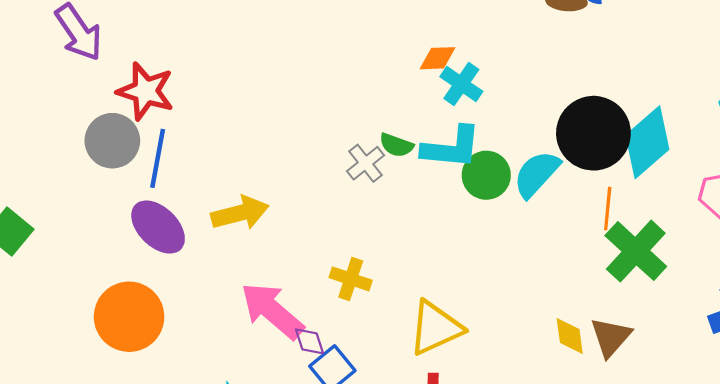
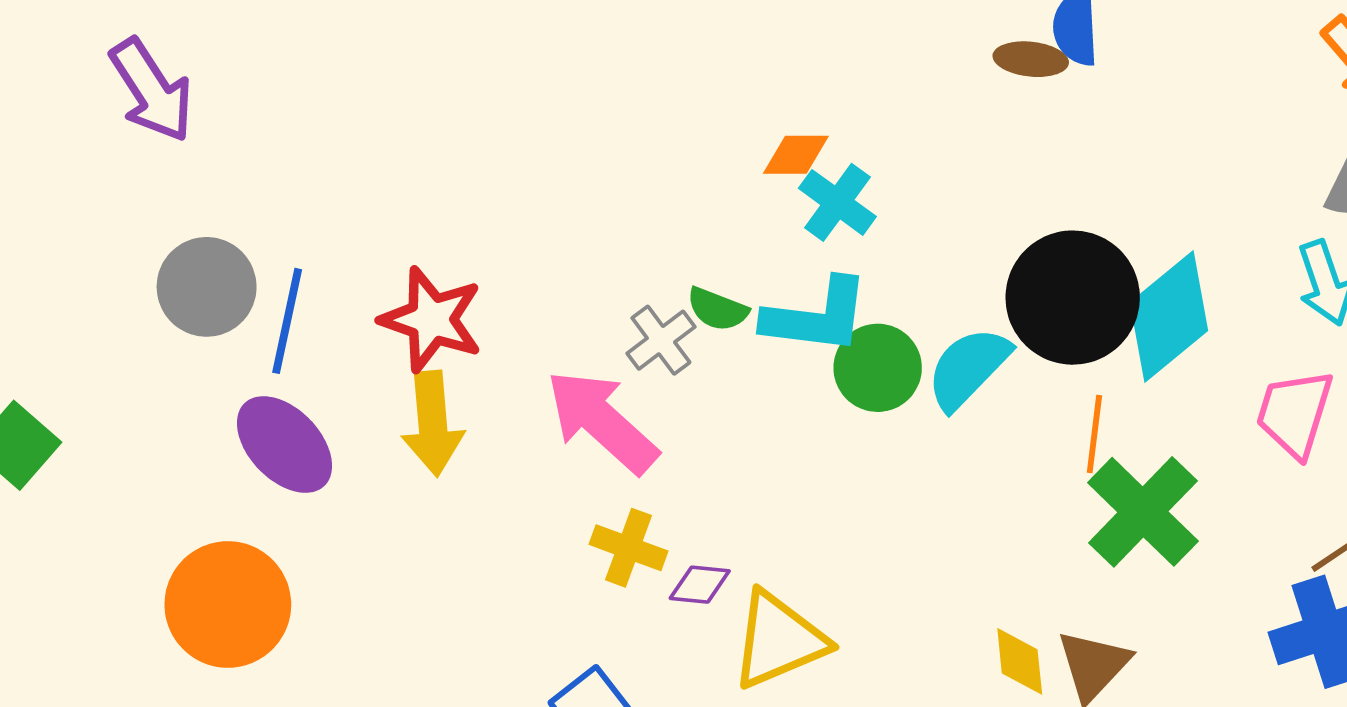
red star: (146, 91) -> (431, 320), moved
yellow arrow: (240, 213) -> (433, 423), turned 98
pink arrow: (272, 311) -> (602, 421), moved
purple diamond: (309, 341) -> (700, 585), moved, turned -68

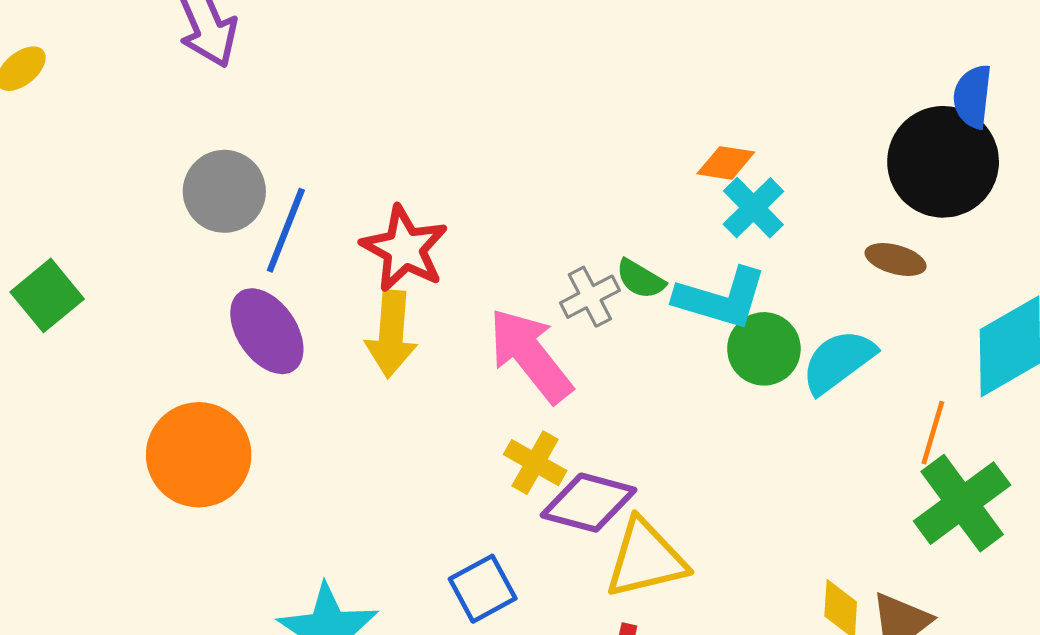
brown ellipse: (1031, 59) -> (896, 260), moved
black circle: (1073, 298) -> (943, 162), moved
purple diamond: (700, 585) -> (588, 503), size x1.8

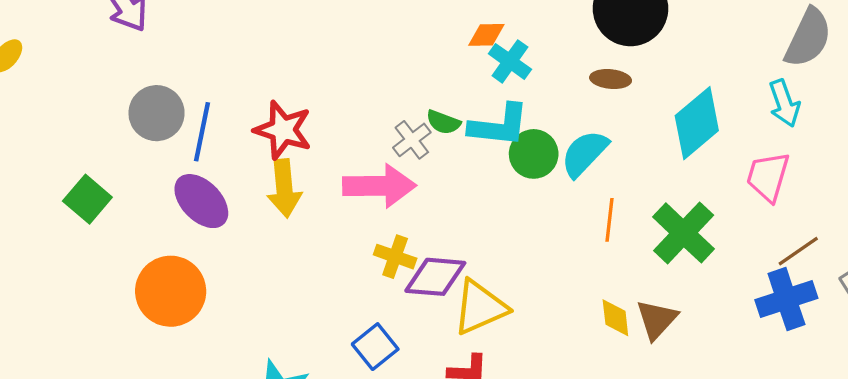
green square: (47, 295) -> (87, 199), moved
pink arrow: (530, 355) -> (379, 186), turned 138
orange line: (933, 433) -> (609, 220), moved

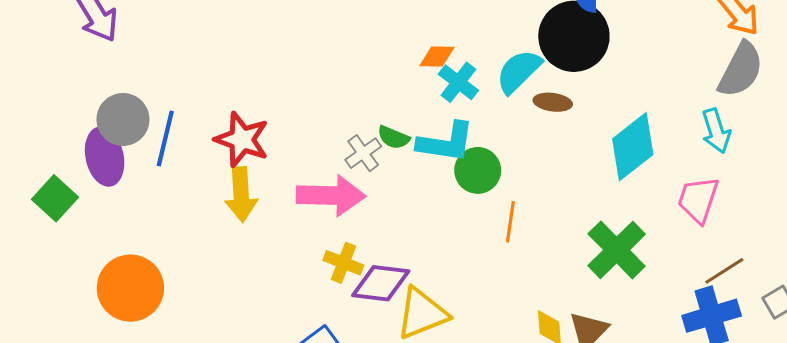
cyan semicircle: (584, 153) -> (519, 71), moved
purple ellipse: (201, 201) -> (105, 157), moved, turned 30
orange line: (609, 220) -> (510, 222), moved

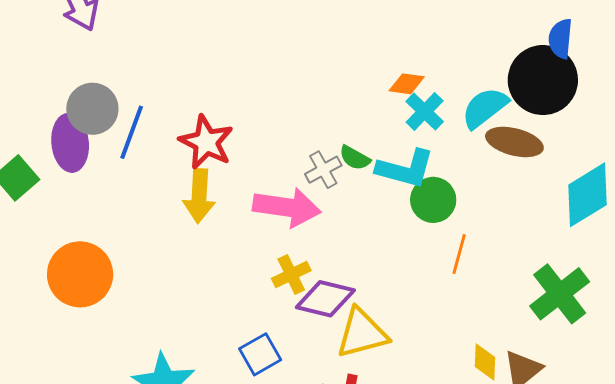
brown ellipse: (553, 102) -> (514, 142), size x1.5
yellow cross: (343, 263) -> (291, 274), turned 36

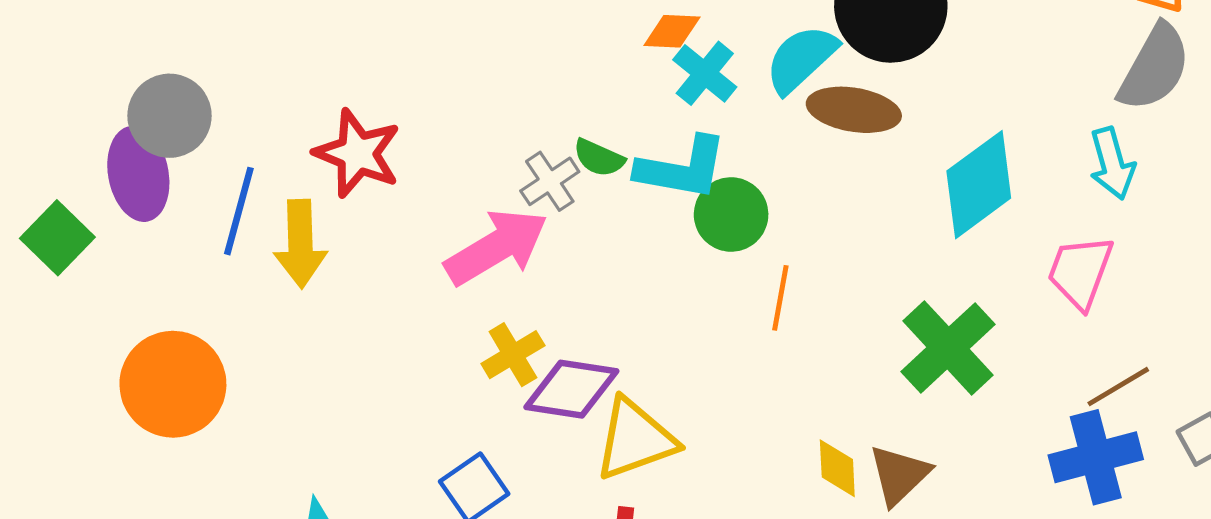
blue line: (132, 132) -> (239, 211), moved
yellow arrow: (199, 196) -> (300, 244), moved
pink arrow: (287, 207) -> (496, 247), turned -34

